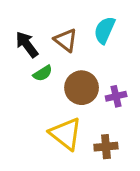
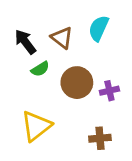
yellow triangle: (66, 134) -> (36, 126), moved, turned 44

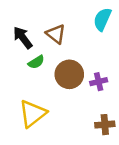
cyan semicircle: (99, 28) -> (102, 19), moved
brown cross: (100, 138) -> (105, 125), moved

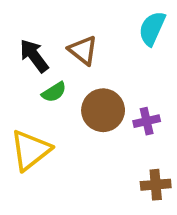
yellow triangle: (33, 114) -> (30, 150), moved

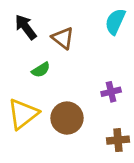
black arrow: (34, 56) -> (26, 27), moved
brown circle: (103, 110) -> (67, 118), moved

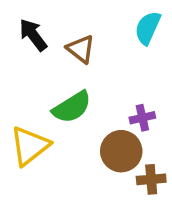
green semicircle: (41, 70) -> (72, 107), moved, size x1.6
brown circle: (67, 118) -> (121, 151), moved

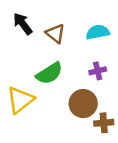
cyan semicircle: (148, 28) -> (98, 32), moved, turned 55
purple cross: (142, 118) -> (98, 71), moved

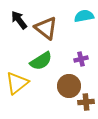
cyan semicircle: (98, 32) -> (84, 16), moved
brown triangle: (55, 33) -> (46, 28), size x1.4

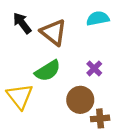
purple cross: (81, 59) -> (94, 68), turned -32
yellow triangle: (17, 83) -> (20, 96), turned -30

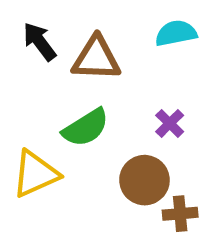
brown triangle: (54, 32) -> (96, 58), turned -36
yellow triangle: (20, 96) -> (35, 174), turned 44

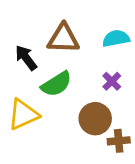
cyan semicircle: (176, 33) -> (116, 38), moved
black arrow: (40, 42) -> (26, 58), moved

